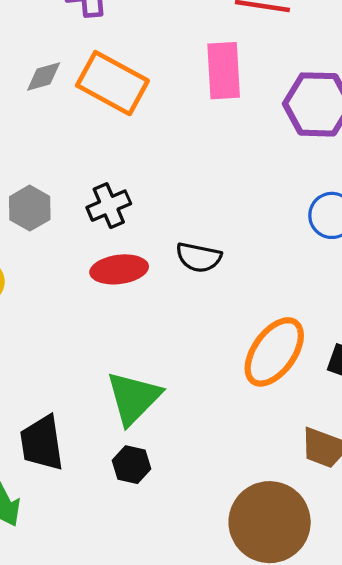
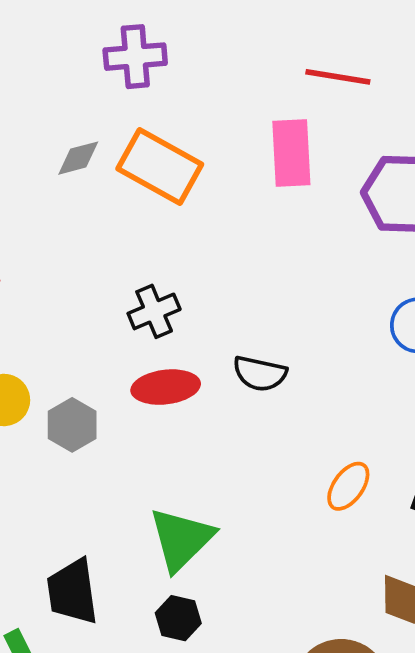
gray hexagon: (30, 208) -> (72, 425), moved
orange ellipse: (274, 352) -> (348, 486), size x0.6

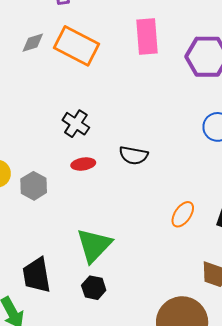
black cross: (154, 311) -> (76, 124), turned -32
red ellipse: (166, 387) -> (83, 164), size x0.7

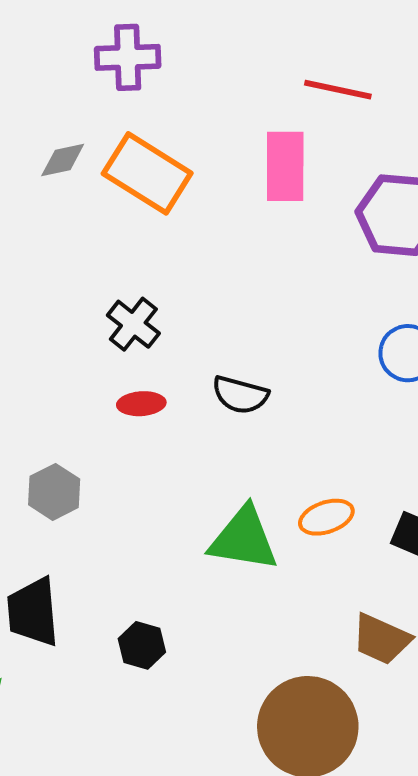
gray hexagon: (34, 186) -> (54, 492), moved
orange ellipse: (183, 214) -> (326, 517), turned 32
green triangle: (94, 245) -> (244, 539), moved, turned 51

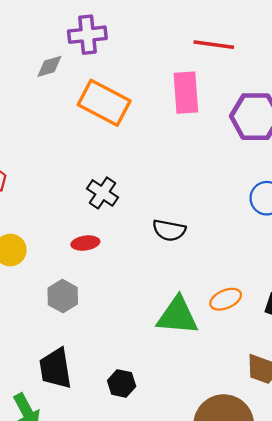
gray diamond: (63, 160) -> (49, 66), moved
red ellipse: (141, 404) -> (85, 243), moved

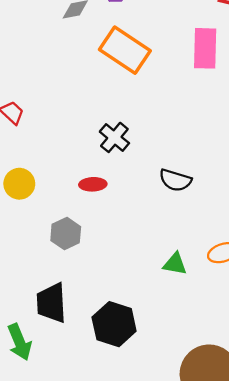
green triangle: (177, 316) -> (175, 264), size x0.6
black hexagon: (122, 383) -> (114, 324), size x1.6

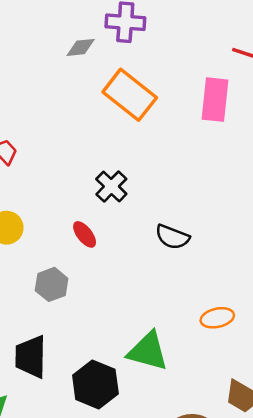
red ellipse: (93, 184) -> (85, 234), turned 50
green triangle: (175, 264) -> (148, 351), moved, size x1.6

